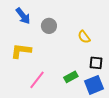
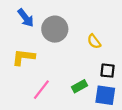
gray circle: (49, 26) -> (55, 29), size x1.5
blue square: (94, 85) -> (105, 95), turned 30

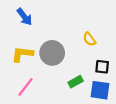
gray circle: (55, 29) -> (52, 53), moved
pink line: (41, 90) -> (26, 87), moved

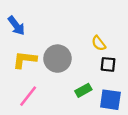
blue arrow: (24, 17) -> (16, 26), moved
black square: (102, 67) -> (108, 64), moved

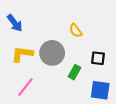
yellow semicircle: (99, 43) -> (76, 31), moved
green rectangle: (83, 90) -> (75, 72), moved, turned -32

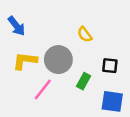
pink line: (25, 87) -> (43, 89), moved

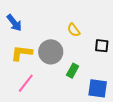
black square: (110, 66) -> (102, 46), moved
pink line: (43, 89) -> (26, 83), moved

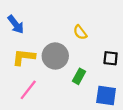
black square: (102, 46) -> (111, 58), moved

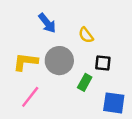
blue arrow: (16, 24) -> (47, 23), moved
black square: (111, 58) -> (103, 63), moved

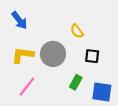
blue arrow: (47, 23) -> (19, 20), moved
green rectangle: (85, 82) -> (76, 82), moved

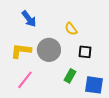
blue arrow: (19, 20) -> (29, 19), moved

